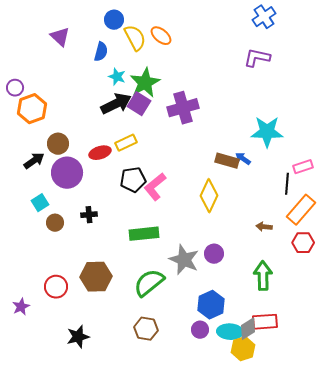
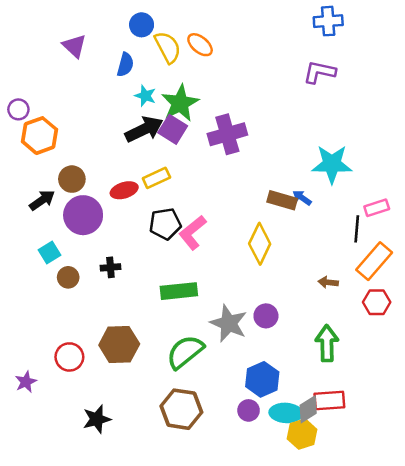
blue cross: (264, 17) -> (328, 21), turned 30
brown hexagon: (146, 329) -> (181, 409), size x1.4

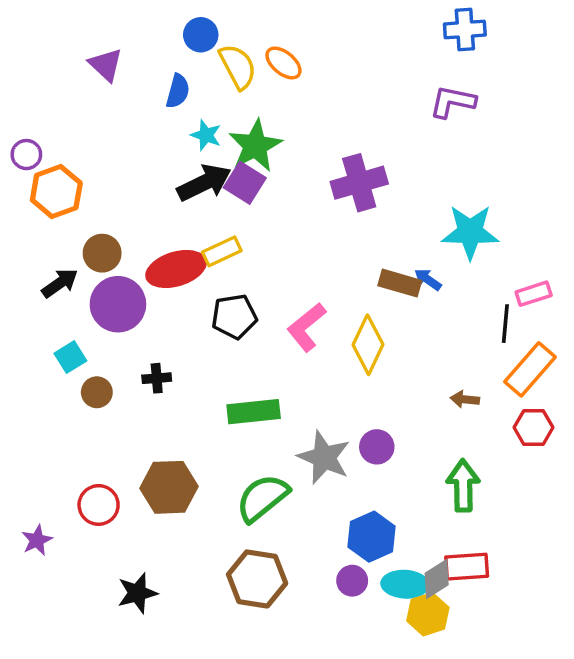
purple cross: (227, 134) -> (359, 183), moved
red ellipse: (124, 190) -> (176, 269), size x1.5
pink L-shape: (193, 233) -> (306, 327), moved

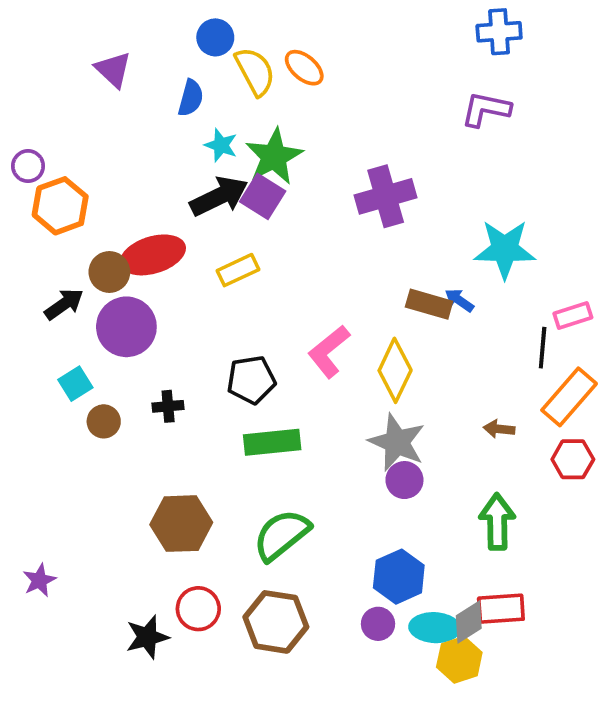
red ellipse: (176, 269) -> (153, 255), moved
black pentagon: (234, 317) -> (251, 380), moved
gray star: (324, 457) -> (397, 442), moved
red circle: (99, 505) -> (198, 609), moved

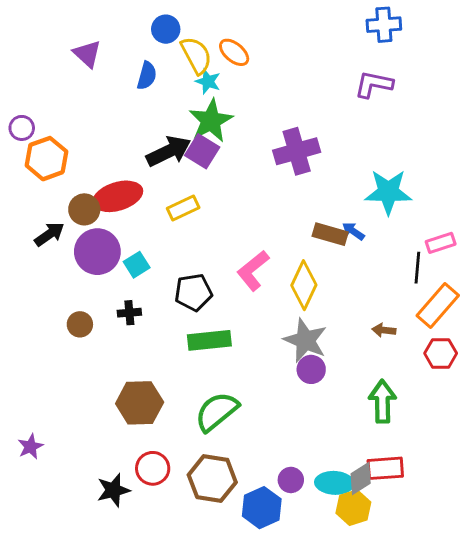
cyan star: (221, 145) -> (208, 81), moved
cyan square: (75, 384) -> (137, 265), moved
blue hexagon: (399, 577) -> (262, 508), moved

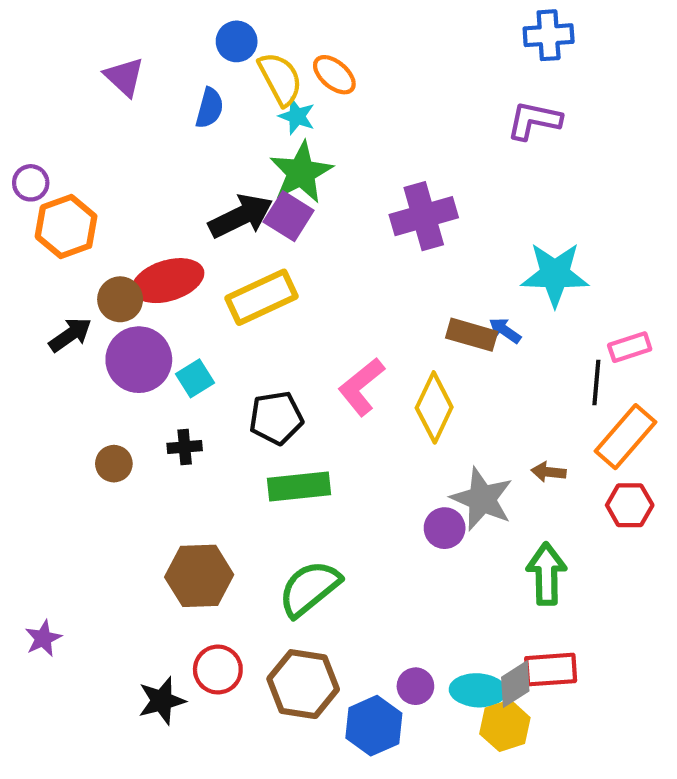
yellow rectangle: (183, 208) -> (262, 297), size x1.5
gray star: (305, 340) -> (482, 499), moved

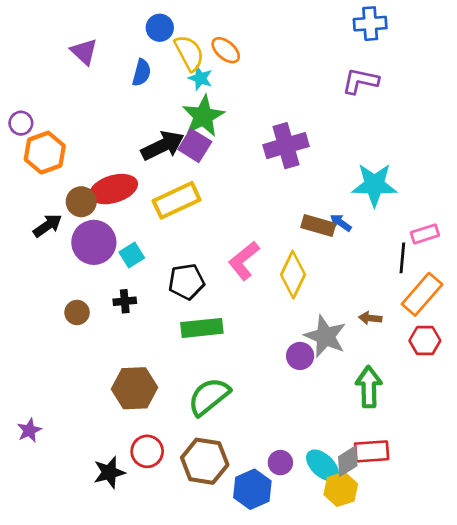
cyan ellipse: (478, 690) -> (322, 465), turned 40

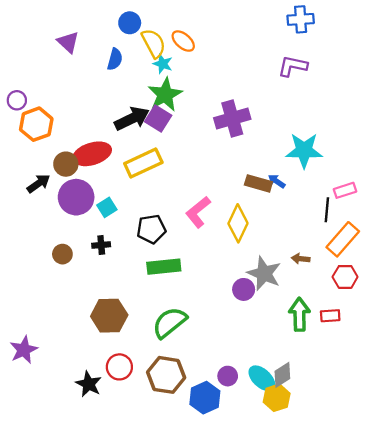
purple star: (29, 430) -> (24, 350), size x1.4
red rectangle: (372, 451) -> (330, 316), moved, size x0.7
black star: (109, 472) -> (89, 384), turned -30

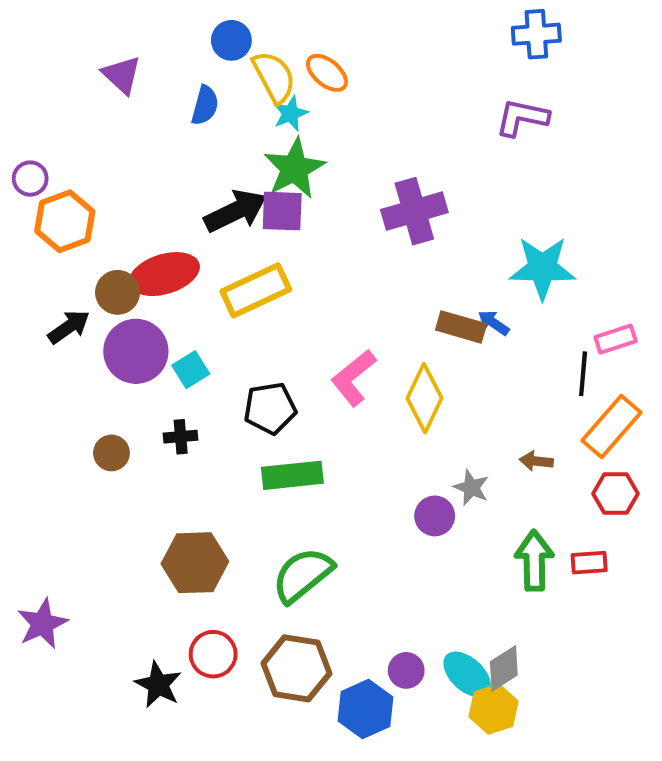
cyan star: (163, 64) -> (290, 113), turned 30
purple square: (158, 119) -> (282, 211), turned -30
gray star: (264, 273) -> (471, 487), size x0.6

